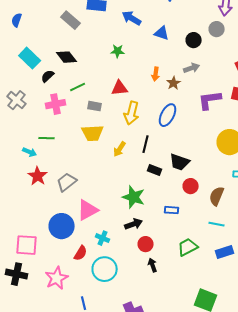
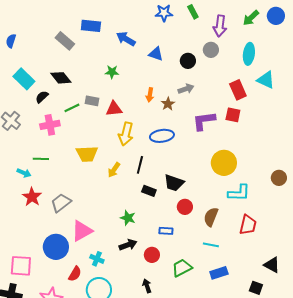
gray rectangle: (95, 106) -> (92, 101), moved
blue ellipse: (168, 115) -> (162, 136), turned 55
green star: (134, 197) -> (128, 218), size x0.7
red circle: (146, 244) -> (152, 255), moved

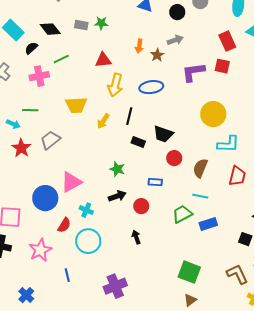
gray rectangle: (92, 101) -> (81, 25), moved
gray trapezoid: (61, 203) -> (50, 140), moved
green trapezoid: (182, 268) -> (182, 214), moved

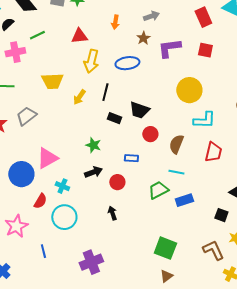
brown star: (157, 55) -> (143, 38), moved
red square: (222, 66) -> (205, 50), moved

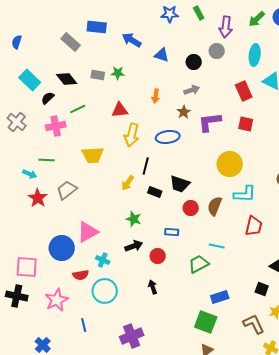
yellow arrow: (79, 97) -> (128, 183), moved
brown semicircle: (176, 144) -> (215, 206), moved
blue rectangle: (184, 200) -> (220, 297), moved
red semicircle: (40, 201) -> (81, 275), turned 49

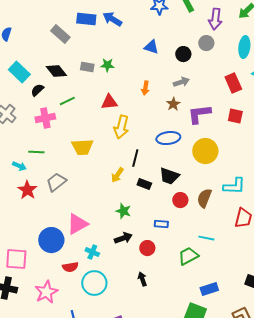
blue arrow: (132, 40) -> (112, 19), moved
blue ellipse: (168, 137) -> (168, 138), moved
yellow circle: (230, 164) -> (205, 151), moved

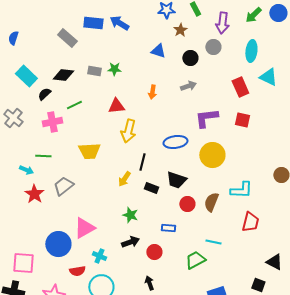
black diamond: (56, 71) -> (63, 75), turned -45
brown star: (173, 104) -> (180, 30), moved

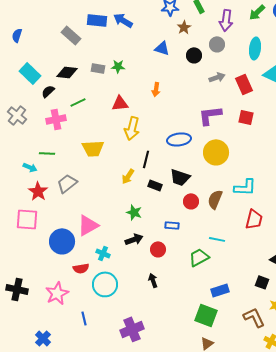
gray arrow: (188, 86) -> (217, 77), moved
pink square: (23, 263) -> (27, 219), moved

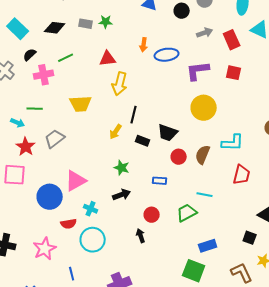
black semicircle: (48, 91) -> (30, 55), moved
blue ellipse: (179, 139) -> (167, 55), moved
red circle: (158, 249) -> (152, 215), moved

